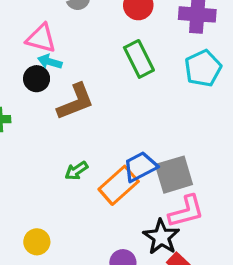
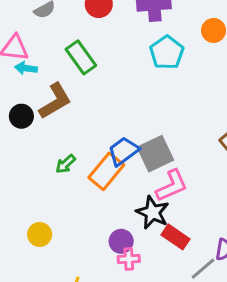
green rectangle: (139, 59) -> (81, 57), moved
black circle: (37, 79) -> (21, 116), moved

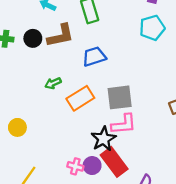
blue trapezoid: (123, 151) -> (94, 57), moved
red rectangle: (176, 237) -> (114, 162), size x1.4
purple circle: (121, 241) -> (92, 166), moved

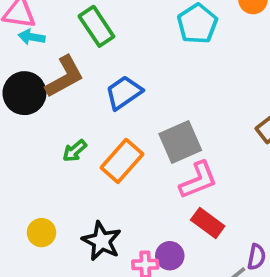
black circle: (33, 38) -> (24, 93), size x1.5
black star: (104, 139) -> (102, 241), moved
red rectangle: (114, 162) -> (208, 223), moved, size x0.7

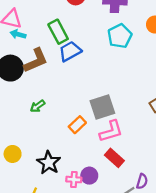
blue trapezoid: (124, 93) -> (70, 51), moved
orange rectangle: (122, 161) -> (77, 125), moved, size x0.7

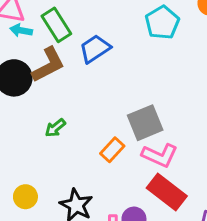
green rectangle: (58, 32) -> (56, 25), moved
pink L-shape: (111, 131) -> (160, 155), turned 45
red rectangle: (114, 158) -> (167, 192), size x1.4

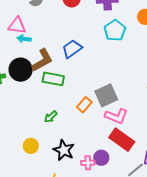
green rectangle: (56, 25) -> (53, 79), moved, turned -45
green arrow: (55, 128) -> (51, 117), moved
orange rectangle: (112, 150) -> (84, 105), moved

